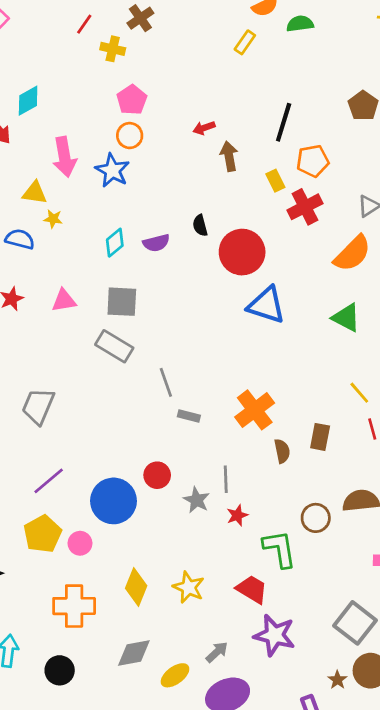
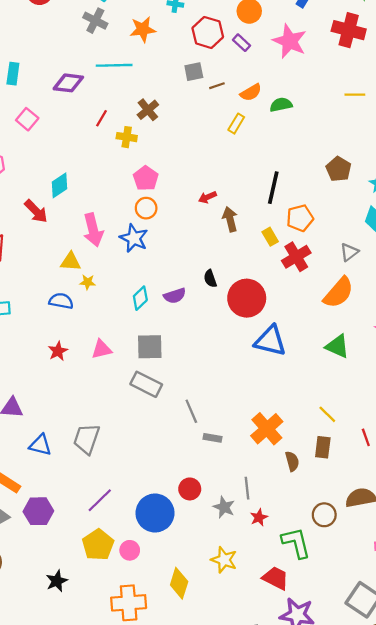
yellow line: (359, 393) -> (327, 414), moved
yellow star: (189, 587) -> (224, 560), moved

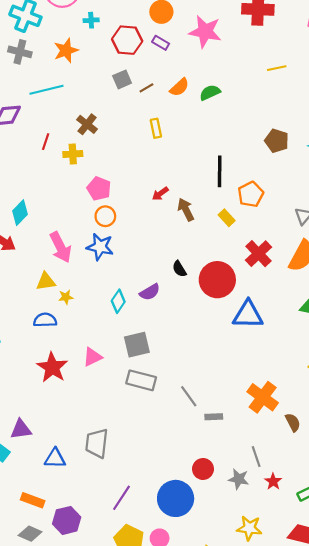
yellow rectangle: (236, 124) -> (156, 128), moved, turned -30
red cross: (296, 257) -> (258, 254), moved
red star: (58, 351) -> (52, 367), size x1.6

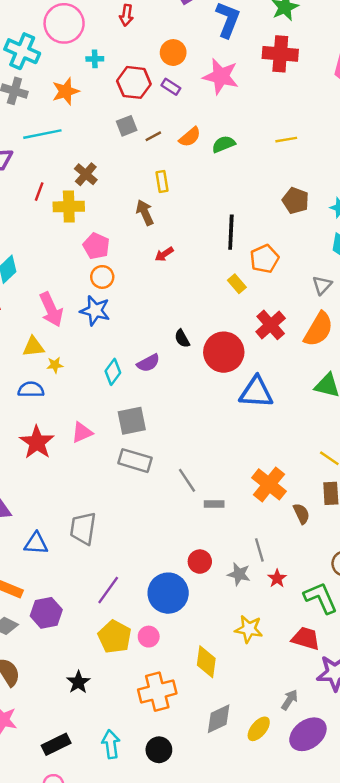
yellow line: (277, 68) -> (286, 140), moved
yellow cross: (73, 154) -> (69, 207), size x1.4
brown arrow: (186, 210) -> (145, 213), moved

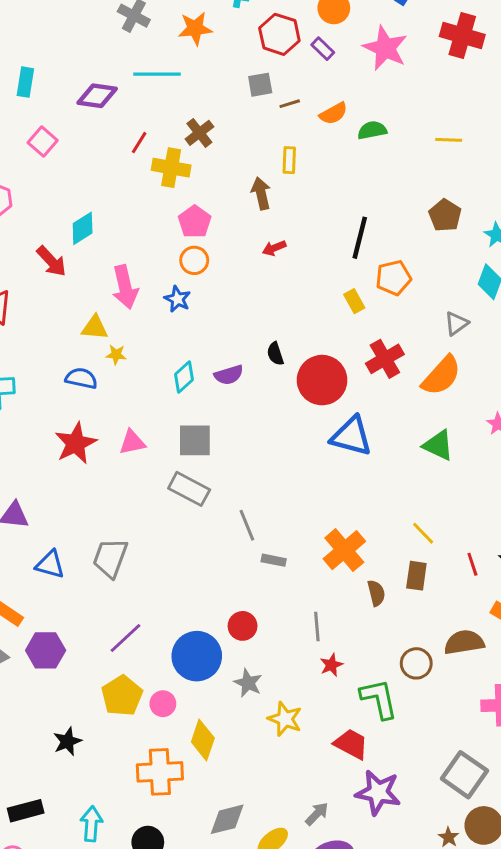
blue star: (95, 311) -> (177, 299), size x0.7
gray star: (239, 574) -> (248, 683), moved
yellow diamond: (206, 662) -> (203, 740), moved

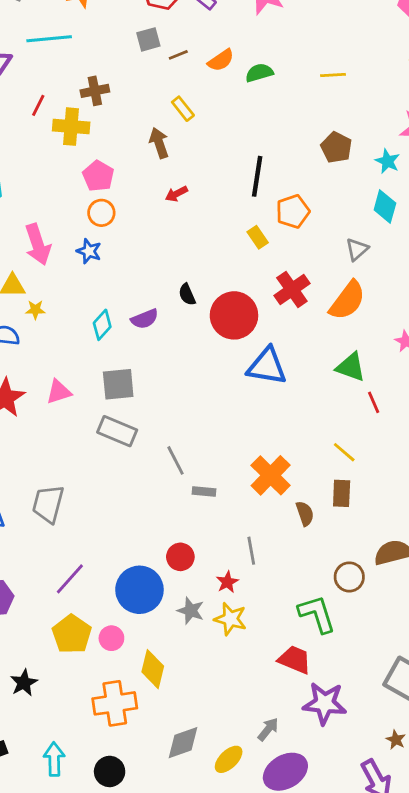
brown cross: (199, 133) -> (95, 91), turned 32
yellow rectangle: (289, 160) -> (183, 109), turned -35
red line: (472, 564) -> (374, 402), moved
red star: (331, 665) -> (227, 582), moved
yellow star: (285, 719) -> (230, 619), moved

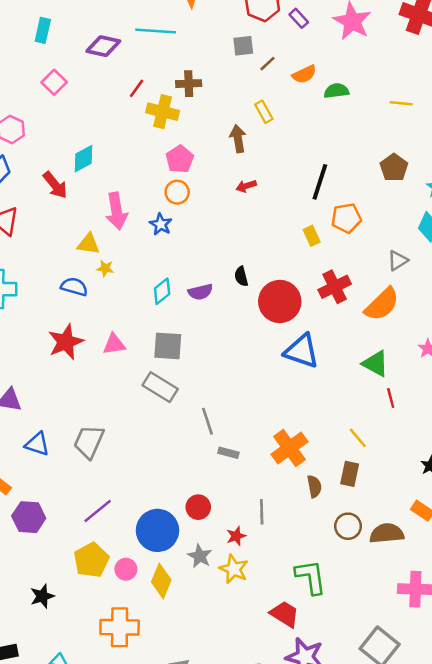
brown line: (178, 55) -> (267, 64), turned -30
brown circle: (349, 577) -> (348, 526), moved
yellow diamond: (153, 669) -> (161, 581), moved

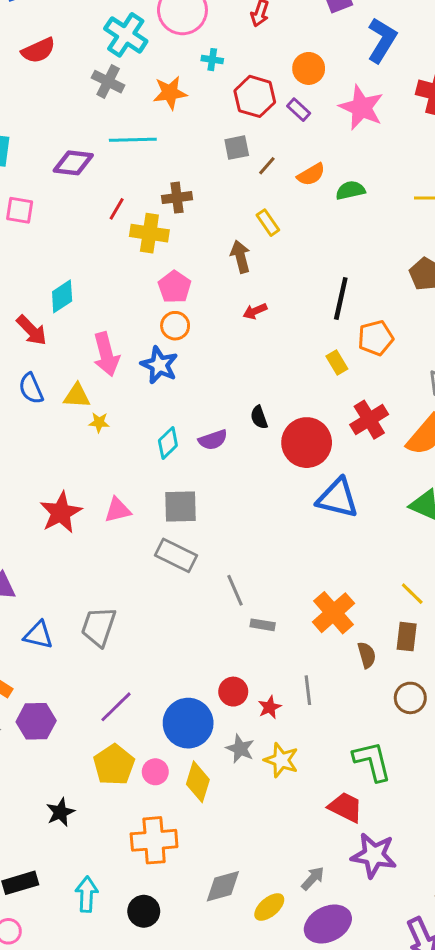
pink square: (54, 82) -> (20, 210), turned -30
blue star: (161, 224) -> (159, 365), size x1.4
blue semicircle: (74, 287) -> (31, 388), moved, turned -124
red star: (236, 536) -> (270, 707), moved

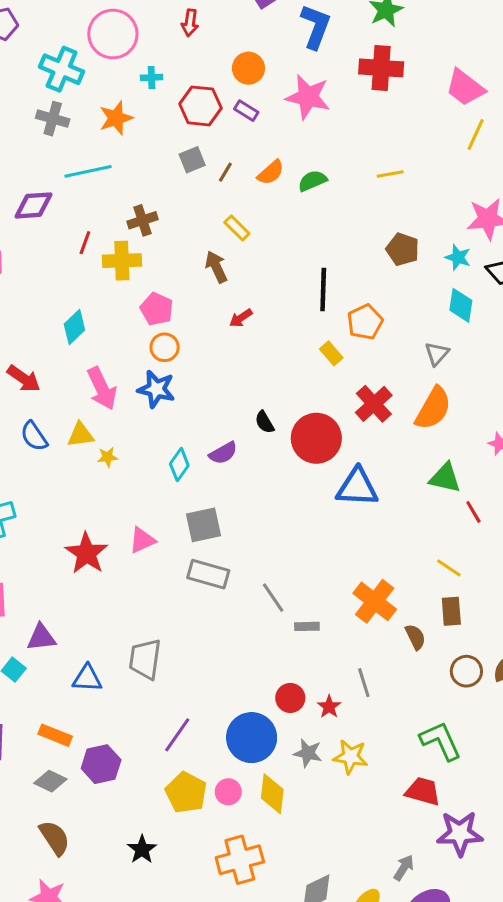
cyan diamond: (62, 296) -> (74, 327), moved

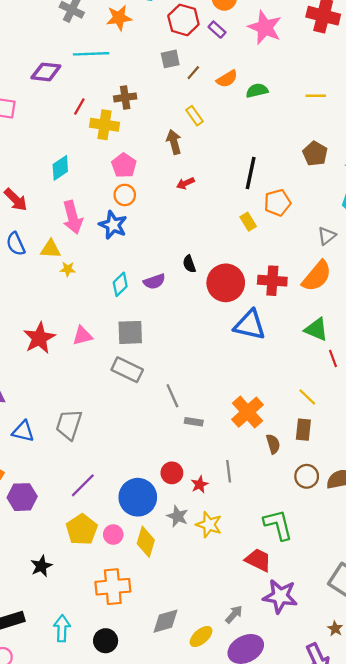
red cross: (374, 404) -> (272, 281), moved, turned 36

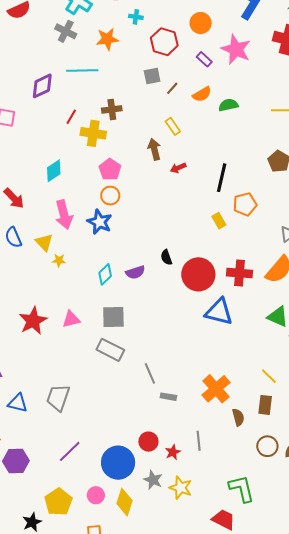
purple rectangle: (217, 30) -> (204, 59), moved
purple diamond: (46, 72) -> (42, 86), turned -32
red arrow: (185, 183) -> (178, 168), moved
yellow triangle: (51, 249) -> (44, 242), turned 42
yellow pentagon: (82, 530) -> (58, 502), moved

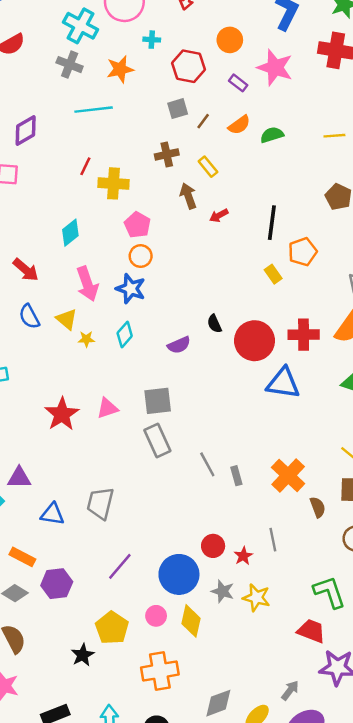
purple diamond: (42, 86) -> (26, 131), moved
brown cross: (112, 109) -> (167, 154), moved
cyan diamond: (105, 274) -> (125, 334), moved
gray rectangle: (110, 350) -> (157, 440), turned 44
gray rectangle: (168, 397) -> (236, 476), moved, turned 70

